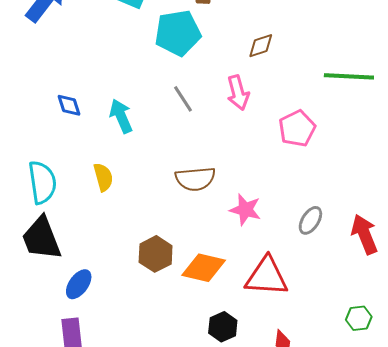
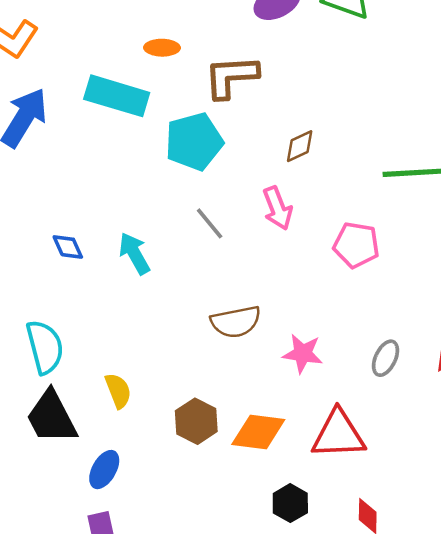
pink pentagon: (297, 128) -> (356, 245), turned -30
yellow semicircle: (103, 177) -> (118, 391), moved

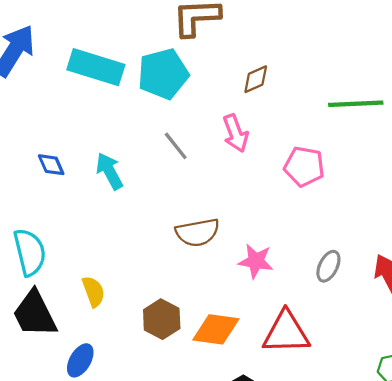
cyan rectangle: (117, 96) -> (96, 67), moved

